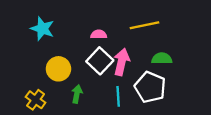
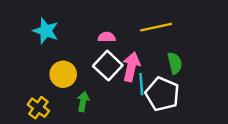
green semicircle: (162, 58) -> (175, 63), turned 78
cyan line: (118, 96) -> (141, 84), moved

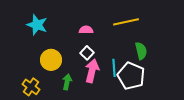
white square: (108, 66) -> (87, 53), size x0.6
pink arrow: (131, 67) -> (92, 71), moved

